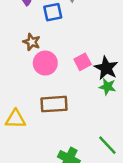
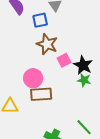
brown star: (32, 42) -> (47, 44), moved, size x1.5
pink circle: (45, 63) -> (33, 78), moved

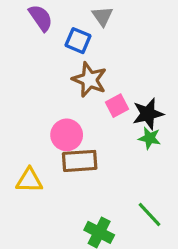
blue square: (40, 20) -> (78, 41), turned 35
black star: (83, 65) -> (148, 114), turned 30

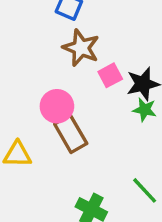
brown rectangle: (80, 161) -> (71, 134), turned 64

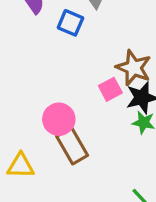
brown star: (81, 48) -> (134, 68), moved

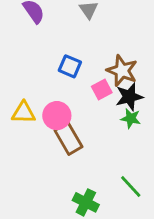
blue square: (70, 23) -> (70, 66), moved
yellow triangle: (21, 166) -> (24, 113), moved

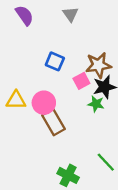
brown star: (122, 71) -> (98, 65), turned -30
green star: (131, 118) -> (96, 104), moved

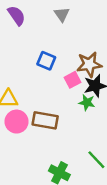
pink circle: (44, 103) -> (17, 122), moved
brown rectangle: (54, 122) -> (45, 120), turned -50

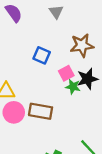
brown star: (89, 64) -> (82, 45), moved
green star: (87, 102) -> (73, 87), moved

